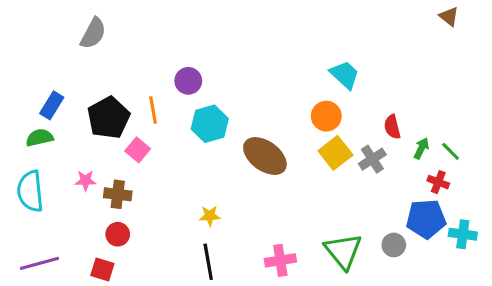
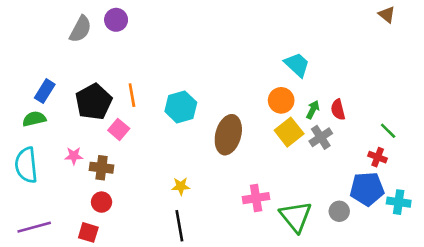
purple circle: (188, 81) -> (116, 20), moved
green arrow: (421, 148) -> (313, 110), moved
brown ellipse: (265, 156) -> (228, 135), turned 69
pink cross: (280, 260) -> (256, 198), moved

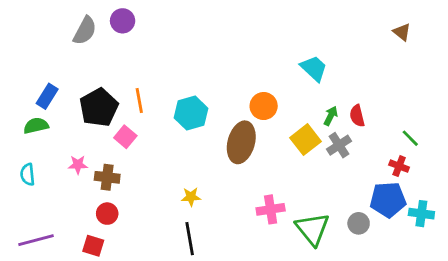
brown triangle: (387, 15) -> (402, 32), moved
orange circle: (281, 100) -> (264, 106), moved
cyan semicircle: (26, 165) -> (28, 174), size x0.6

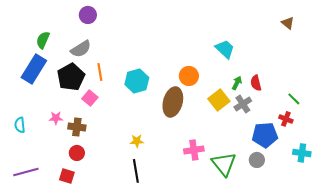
gray semicircle: (85, 31) -> (81, 49), moved, turned 30
blue rectangle: (47, 96) -> (34, 69), size x1.6
green semicircle: (36, 126) -> (43, 40), moved, turned -54
blue pentagon: (388, 200) -> (265, 135), moved

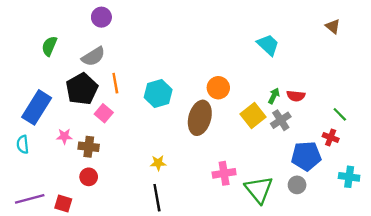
cyan trapezoid: (225, 49) -> (268, 45), moved
blue rectangle: (34, 69) -> (37, 107), moved
red semicircle: (256, 83) -> (296, 96), turned -70
red square: (67, 176) -> (63, 203), moved

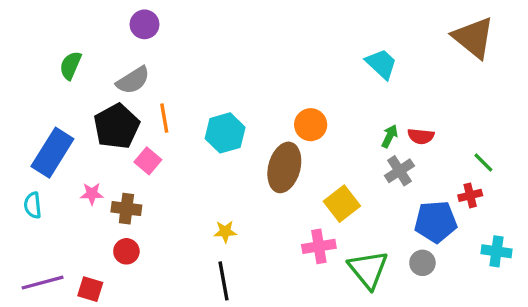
brown triangle: (333, 26) -> (473, 38), size x2.0
yellow square: (253, 115) -> (342, 204), moved
red cross: (331, 137) -> (470, 195), turned -35

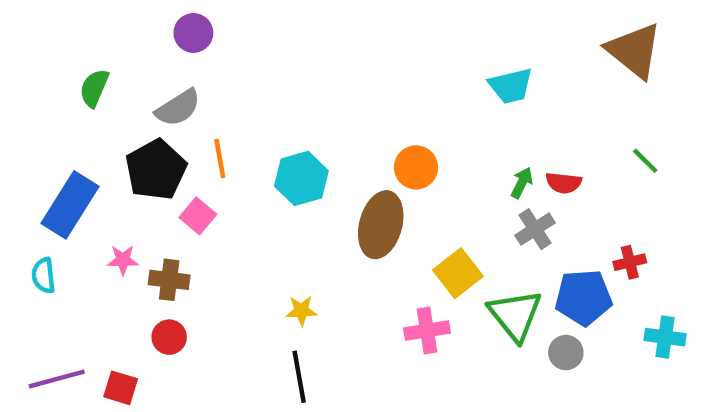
cyan trapezoid: (381, 64) -> (511, 86), turned 124
green line: (483, 163) -> (645, 161), moved
green triangle: (368, 269) -> (515, 315), moved

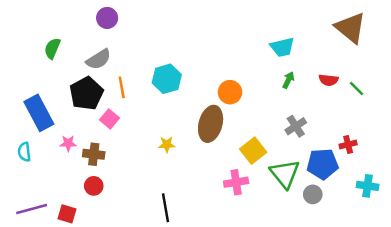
cyan hexagon: (301, 178) -> (167, 79), moved
green arrow: (522, 183) -> (288, 80), moved
red semicircle: (564, 183) -> (329, 80), moved
blue rectangle: (70, 205) -> (39, 113), turned -60
yellow star: (301, 311) -> (167, 145), moved

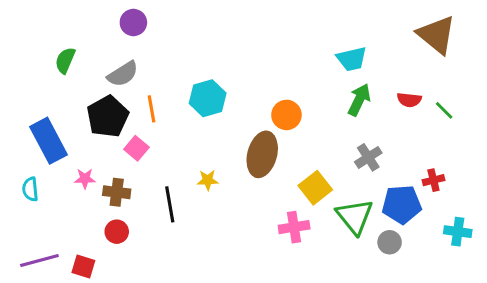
green arrow: (288, 80) -> (359, 100), size x1.5
black line: (166, 208) -> (170, 204), moved

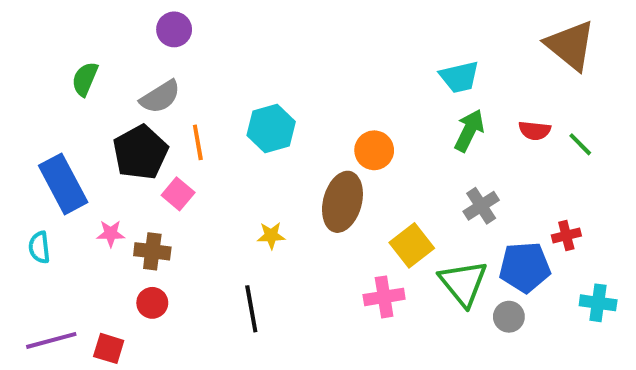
black line: (170, 204) -> (251, 309), moved

